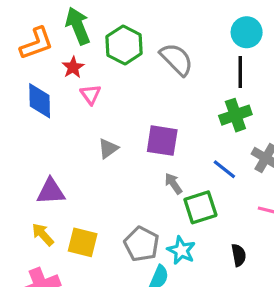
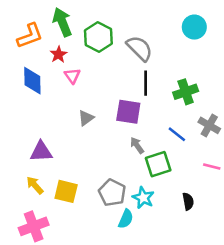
black line: (240, 72) -> (146, 83), moved

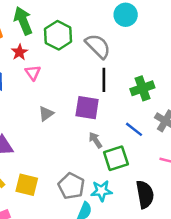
cyan circle: (194, 27) -> (126, 15), moved
cyan star: (143, 198) -> (101, 191), turned -30
black semicircle: (188, 201) -> (145, 194), size x1.6

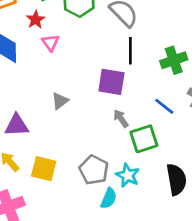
gray triangle: (46, 114) -> (60, 101), moved
cyan star: (101, 191) -> (128, 175), turned 30

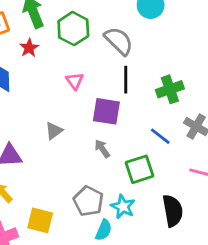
pink triangle: (50, 43) -> (75, 81), moved
gray arrow: (121, 118) -> (102, 149), moved
yellow square: (44, 169) -> (40, 220), moved

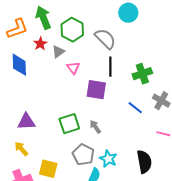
gray triangle: (54, 131) -> (58, 52), moved
gray arrow: (102, 149) -> (95, 127), moved
green square: (140, 169) -> (69, 124), moved

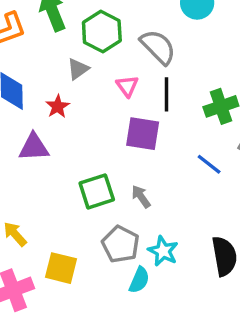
red star: (40, 44) -> (58, 106), moved
pink triangle: (73, 68) -> (127, 86), moved
purple triangle: (26, 122) -> (34, 147), moved

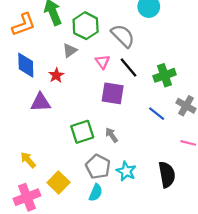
black line: (166, 94) -> (128, 67), turned -40
yellow square: (61, 268) -> (59, 182), turned 30
cyan semicircle: (139, 280) -> (96, 193), moved

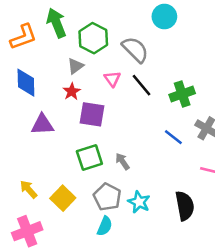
red star: (56, 75) -> (72, 91), moved
purple square: (113, 93) -> (92, 114), moved
yellow square: (59, 182) -> (63, 198), moved

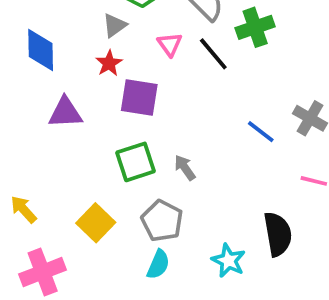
green cross: (182, 94) -> (255, 27), moved
yellow arrow: (28, 189) -> (24, 209), moved
cyan star: (139, 202) -> (228, 261), moved

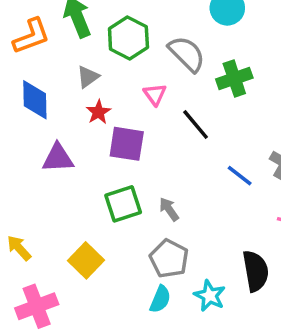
gray triangle: (115, 25) -> (88, 77), moved
black line: (213, 54) -> (196, 124), moved
gray pentagon: (162, 221) -> (169, 259), moved
cyan semicircle: (158, 264) -> (160, 299), moved

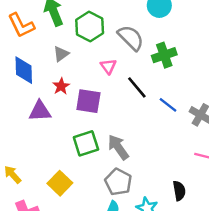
orange L-shape: (31, 36) -> (21, 25), turned 84
red star: (98, 112) -> (61, 86), moved
blue line: (240, 176) -> (168, 105), moved
gray arrow: (169, 209) -> (118, 147), size x1.5
black semicircle: (256, 271) -> (179, 191), size x0.7

